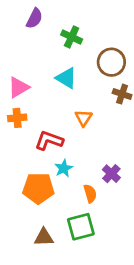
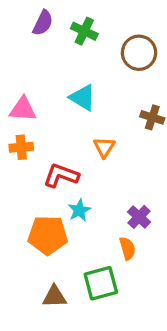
green cross: (72, 37) -> (84, 31), moved
brown circle: (111, 62) -> (139, 53), moved
pink triangle: (19, 87) -> (23, 109), turned 35
orange semicircle: (90, 194) -> (127, 248), moved

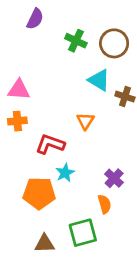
green cross: (84, 31) -> (76, 41), moved
cyan triangle: (83, 98) -> (99, 80), moved

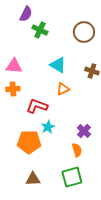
green cross: (76, 41) -> (40, 30), moved
cyan triangle: (99, 80) -> (58, 65), moved
orange triangle: (85, 121) -> (63, 89), turned 32
green square: (83, 233) -> (72, 177), moved

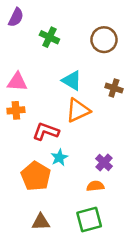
purple semicircle: (26, 14) -> (16, 17), moved
orange triangle: (63, 89) -> (78, 110), size x1.5
orange pentagon: (29, 142) -> (36, 176), turned 30
orange semicircle: (77, 150) -> (95, 186), turned -80

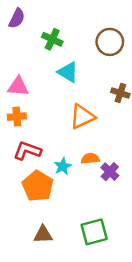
cyan triangle: (72, 81) -> (68, 72), moved
red L-shape: (46, 131) -> (27, 151), moved
orange semicircle: (95, 186) -> (90, 159), moved

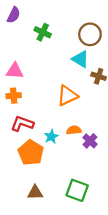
cyan triangle: (68, 72) -> (80, 59), moved
green square: (94, 232) -> (77, 190), turned 35

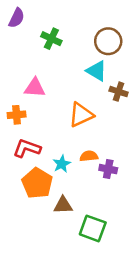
pink triangle: (15, 71) -> (35, 88), moved
purple cross: (90, 141) -> (108, 169), turned -32
brown triangle: (35, 192) -> (63, 205), moved

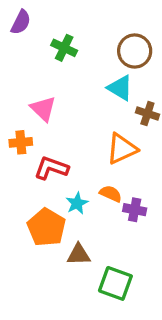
pink triangle: (35, 88) -> (43, 109), turned 40
orange triangle: (81, 115) -> (122, 149), moved
red L-shape: (27, 148) -> (51, 168), moved
orange semicircle: (89, 156) -> (111, 194), turned 30

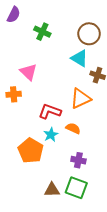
red L-shape: (51, 168) -> (50, 111), moved
purple cross: (135, 210) -> (78, 160), moved
brown triangle: (79, 255) -> (52, 190), moved

